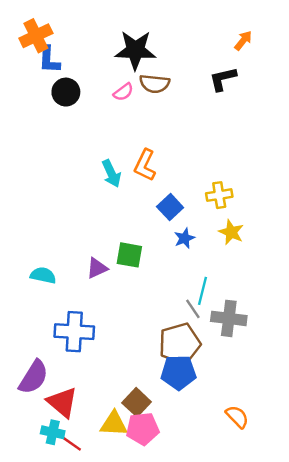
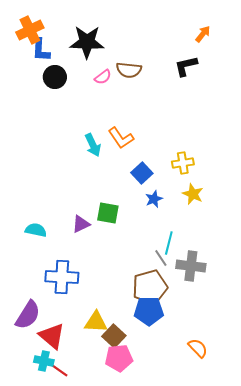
black star: (135, 50) -> (87, 42), moved
orange L-shape: (145, 165) -> (121, 138), turned -60
yellow triangle: (114, 424) -> (96, 322), moved

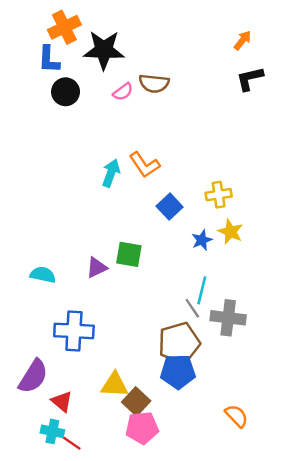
orange cross: (30, 30) -> (64, 27), moved
black L-shape: (186, 66) -> (250, 79), moved
cyan arrow: (93, 145) -> (111, 173), turned -135
blue star: (154, 199) -> (202, 240), moved
red triangle: (52, 336) -> (62, 401), size x0.7

